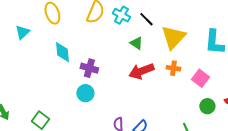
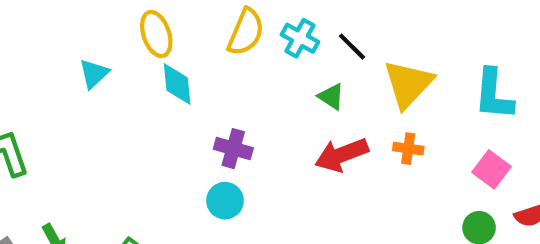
cyan diamond: (62, 52) -> (177, 84), moved
pink square: (200, 78) -> (492, 169), moved

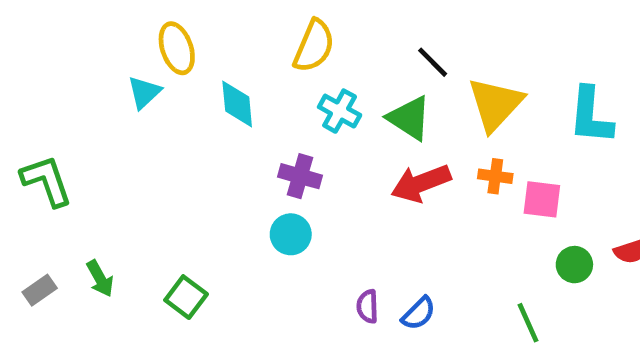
yellow ellipse: (156, 34) -> (177, 48), moved
cyan cross: (300, 38) -> (340, 111), moved
green triangle: (331, 96) -> (409, 118), size x1.5
pink square: (492, 169) -> (542, 199), moved, turned -30

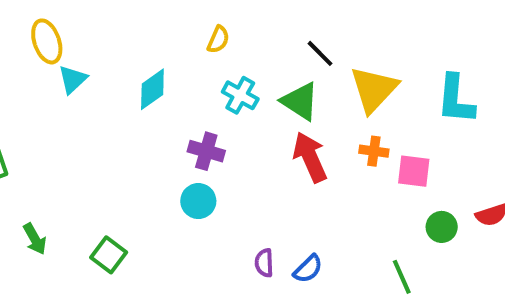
yellow semicircle: (314, 46) -> (218, 39), size x0.6
yellow ellipse: (177, 48) -> (47, 41), moved
cyan diamond: (237, 104) -> (152, 89), turned 60
red arrow: (421, 183) -> (310, 157), turned 87

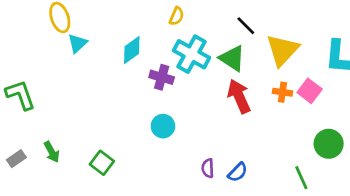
cyan cross: (240, 95) -> (191, 54), size x1.5
purple cross: (206, 151) -> (162, 77), moved
pink square: (414, 171) -> (310, 91), moved, turned 30
green circle: (442, 227) -> (329, 144), size x1.4

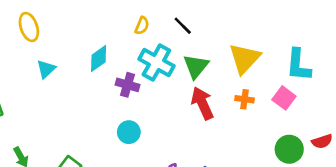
black line: (246, 26) -> (183, 26), moved
cyan triangle: (77, 43) -> (46, 69), moved
green triangle: (232, 58) -> (196, 66), turned 36
pink square: (310, 91) -> (284, 98), moved

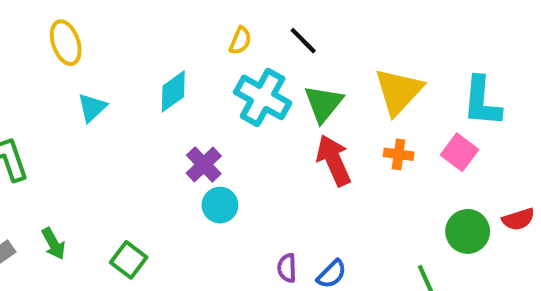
purple cross: (127, 85) -> (204, 164), moved, turned 30

